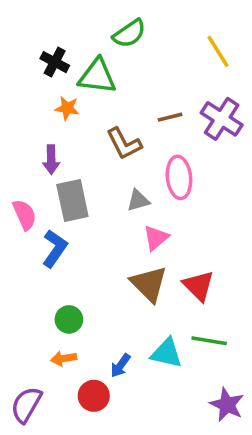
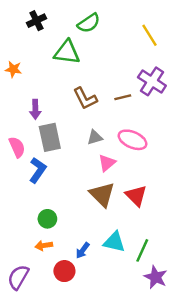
black cross: (55, 62) -> (36, 21), moved, turned 36
orange star: (67, 108) -> (13, 69), moved
brown line: (170, 117) -> (123, 97), moved
pink ellipse: (179, 177) -> (132, 140), moved, turned -60
green line: (209, 341) -> (142, 250), moved, turned -75

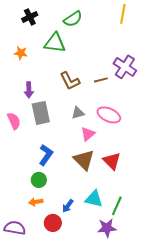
yellow line: (150, 35) -> (123, 14), moved, turned 42
orange star: (13, 69) -> (21, 53), moved
blue L-shape: (38, 170) -> (46, 155), moved
purple semicircle: (18, 277) -> (15, 228), turned 70
purple star: (156, 277) -> (107, 228), moved, turned -30

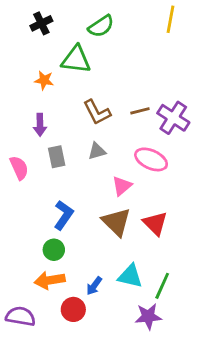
orange star: (21, 53) -> (44, 80), moved
purple cross: (125, 67) -> (173, 118), moved
gray rectangle: (41, 113) -> (57, 157), size x0.7
gray triangle: (78, 113) -> (97, 151), moved
orange arrow: (36, 202) -> (50, 280), size x1.5

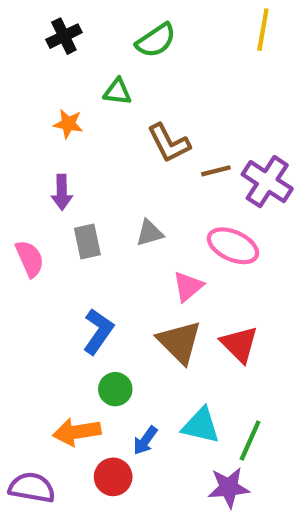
green triangle: (76, 59) -> (117, 92), size x0.6
brown L-shape: (97, 112) -> (169, 143), moved
green circle: (54, 250) -> (115, 389), moved

